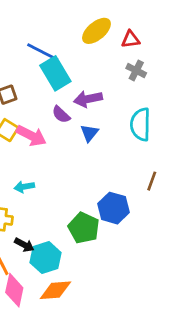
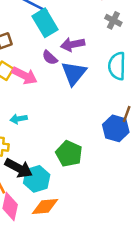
blue triangle: (89, 133) -> (74, 73), size x1.6
blue hexagon: (113, 208) -> (116, 128), moved
black arrow: (24, 245) -> (19, 168), size x1.6

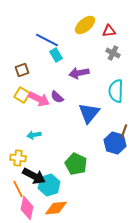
cyan rectangle: (45, 23) -> (56, 55), size x0.6
purple semicircle: (50, 58) -> (57, 97), moved
blue triangle: (74, 73) -> (89, 113), moved

